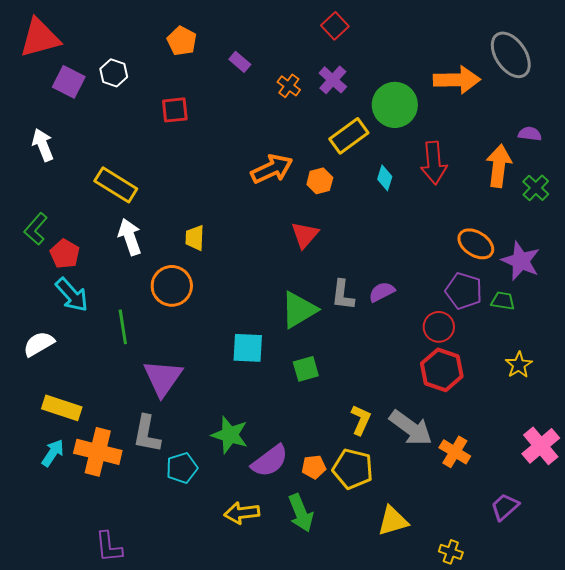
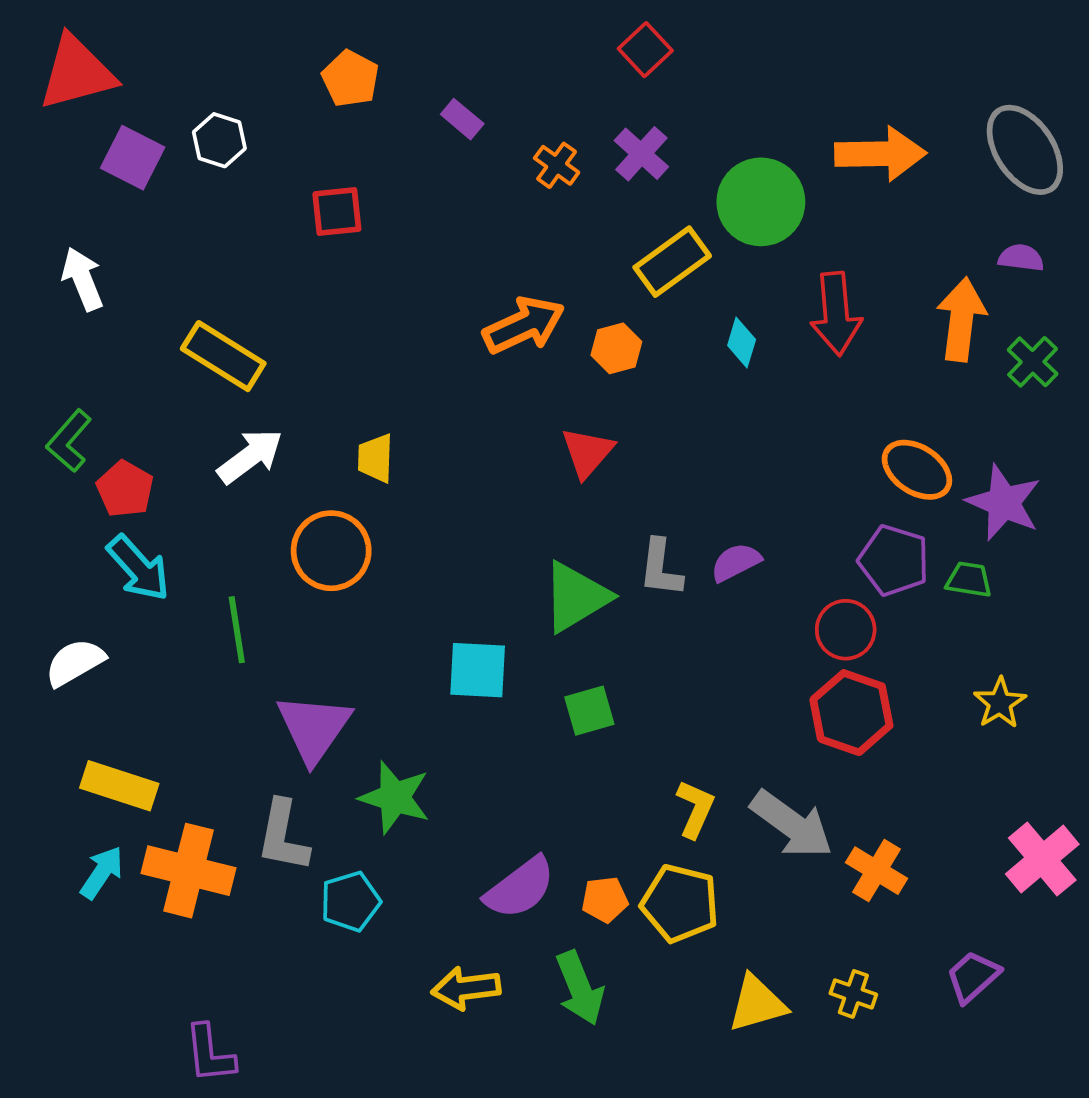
gray ellipse: (511, 55) -> (1025, 150), moved
white arrow: (130, 237) -> (250, 456), turned 72
green star: (230, 435) -> (395, 797), moved
yellow cross: (451, 552) -> (853, 994), moved

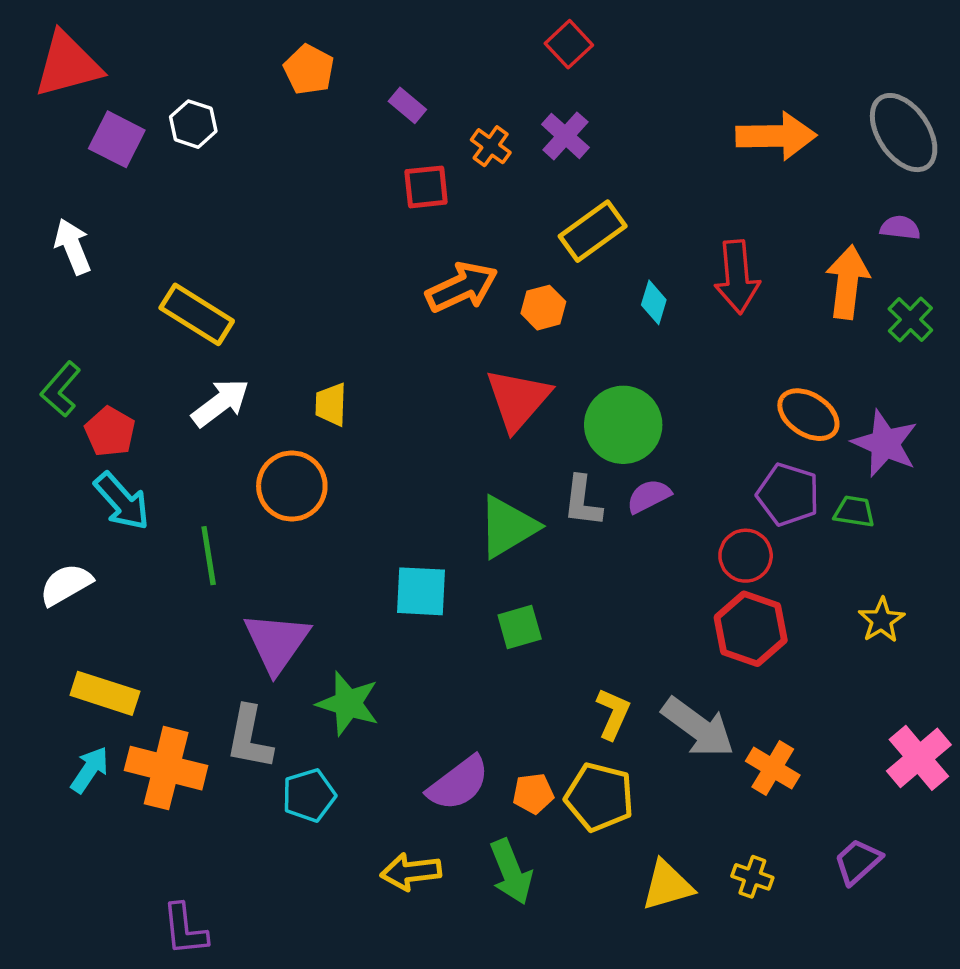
green circle: (761, 202) -> (623, 425), moved
red square: (337, 212) -> (426, 187), moved
red triangle: (587, 452) -> (518, 399), size x1.4

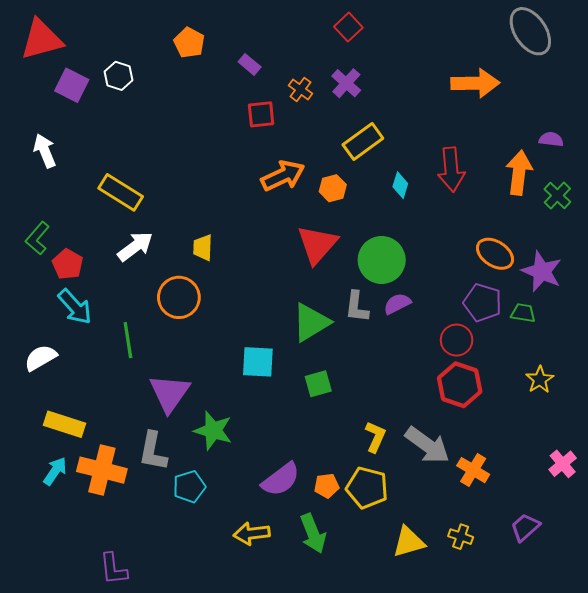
gray ellipse: (904, 133) -> (530, 31), moved
pink cross: (919, 758) -> (563, 464), size x0.7

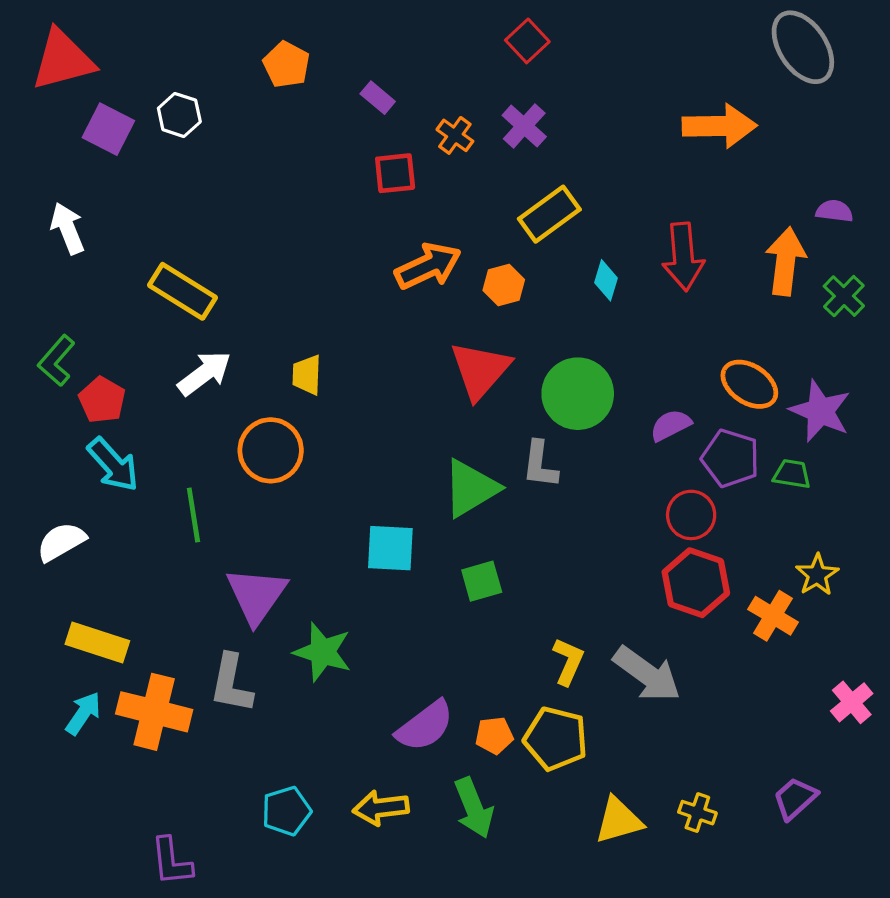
purple semicircle: (397, 304) -> (671, 425), moved
orange cross: (473, 470) -> (773, 616), moved
cyan pentagon: (189, 487) -> (286, 811), moved

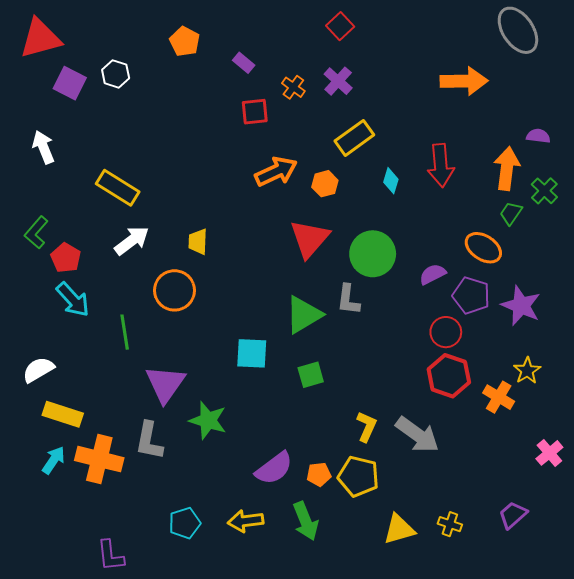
purple star: (820, 411) -> (521, 306), moved
green trapezoid: (792, 474) -> (511, 213), moved, turned -65
white semicircle: (61, 542) -> (38, 370), moved

